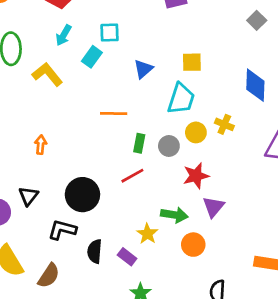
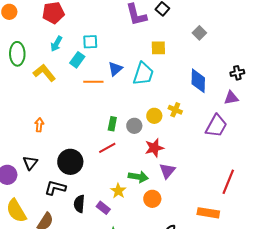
yellow square: (192, 62) -> (158, 48), moved
cyan trapezoid: (181, 99) -> (143, 74), moved
orange line: (114, 114) -> (93, 82), moved

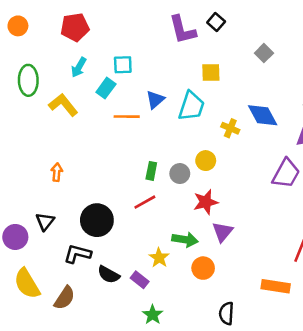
blue diamond: (198, 81) -> (263, 115), turned -30
yellow cross: (175, 110) -> (230, 128), moved
black semicircle: (79, 204) -> (109, 275), turned -66

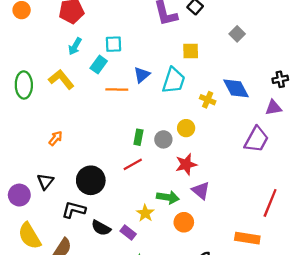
green ellipse: (28, 80) -> (24, 85), moved
orange arrow: (57, 172) -> (56, 138), turned 35
purple triangle: (223, 232) -> (201, 190), turned -30

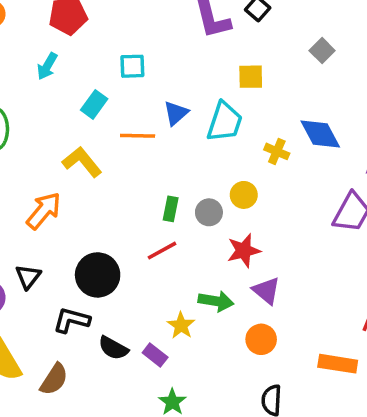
cyan arrow: (75, 46) -> (47, 66), moved
cyan rectangle: (99, 65) -> (94, 104), moved
yellow L-shape: (61, 79) -> (82, 162), moved
orange arrow: (56, 138) -> (44, 211), size x1.6
orange circle: (184, 222) -> (261, 339), moved

